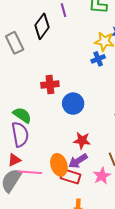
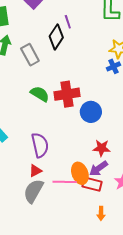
purple line: (63, 10) -> (68, 22), moved
red cross: (50, 85) -> (67, 94), size x1.4
green semicircle: (22, 115) -> (40, 94), moved
pink line: (30, 172) -> (65, 182), moved

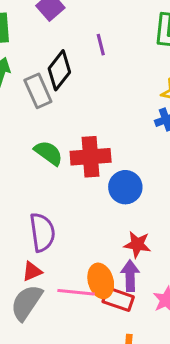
black diamond: (56, 37) -> (59, 70), moved
purple arrow: (99, 168) -> (130, 276), turned 120

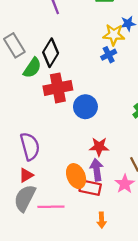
black diamond: (59, 70) -> (51, 53), moved
green semicircle: (49, 153) -> (32, 68), moved, turned 95
pink line: (76, 292) -> (51, 207), moved

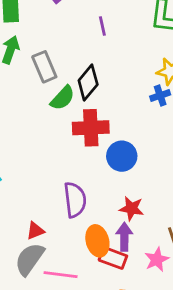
purple semicircle: (30, 146) -> (75, 200), moved

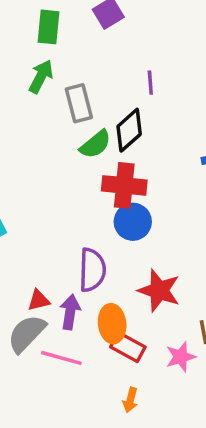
purple line: (102, 26) -> (150, 83), moved
blue circle: (122, 156) -> (133, 222), moved
red star: (131, 208) -> (159, 290), size x1.4
purple arrow: (124, 237) -> (70, 312), moved

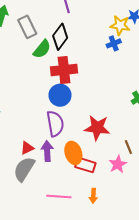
blue circle: (133, 222) -> (60, 95), moved
pink line: (61, 358) -> (59, 196), moved

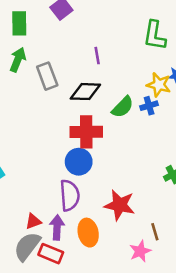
black diamond: (60, 37) -> (85, 92), turned 50
green semicircle: (42, 49) -> (123, 107), moved
red rectangle: (85, 165) -> (51, 254), moved

